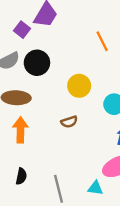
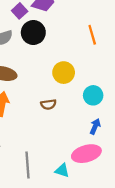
black circle: (37, 63) -> (33, 33), moved

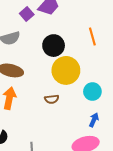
black circle: (33, 33) -> (54, 46), moved
yellow circle: (64, 73) -> (66, 70), size x1.4

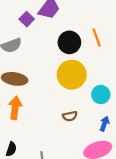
black circle: (54, 46) -> (69, 42), moved
brown semicircle: (52, 99) -> (70, 116), moved

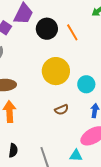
black circle: (69, 42) -> (47, 29), moved

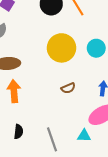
cyan circle: (86, 84) -> (96, 48), moved

